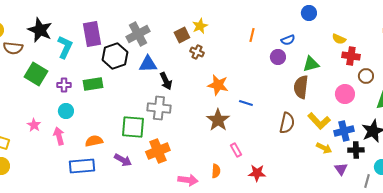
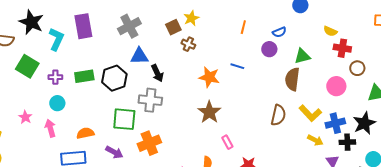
black hexagon: (115, 56) -> (114, 78), moved
blue line: (246, 103) -> (237, 66), moved

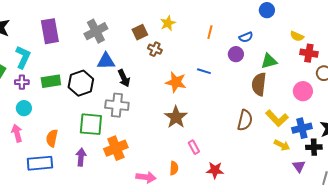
yellow star: (191, 18) -> (168, 23), moved
cyan L-shape: (56, 39) -> (23, 57), moved
orange semicircle: (85, 133) -> (52, 138), turned -66
purple arrow: (114, 152) -> (81, 157), turned -114

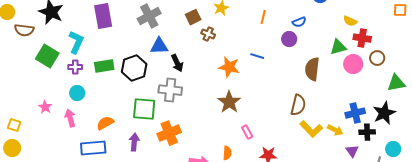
green triangle: (269, 61) -> (338, 47), moved
pink circle: (303, 91) -> (353, 64), moved
yellow L-shape: (277, 118) -> (311, 129), moved
orange semicircle: (52, 138) -> (105, 123), turned 48

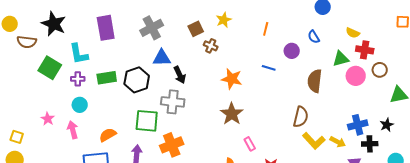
blue semicircle: (299, 22) -> (314, 37), moved, turned 80
cyan L-shape: (76, 42) -> (79, 54), turned 145
blue line: (257, 56) -> (269, 68), moved
black star: (384, 113) -> (387, 125), size x0.6

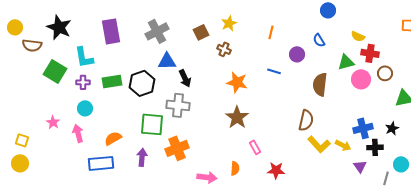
brown cross: (211, 46) -> (224, 49), moved

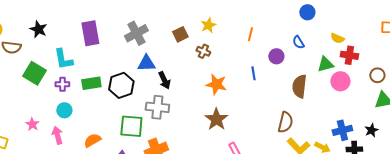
black star: (59, 27) -> (38, 29), size x0.7
blue line: (274, 71) -> (253, 73), turned 64
brown circle: (385, 73) -> (377, 75), moved

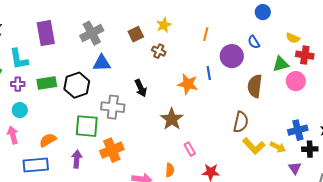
purple circle: (276, 56) -> (232, 56), size x1.5
black arrow: (164, 80) -> (141, 88), moved
orange star: (216, 84) -> (188, 84), moved

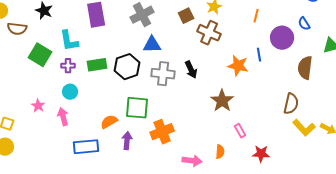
brown cross: (159, 51) -> (209, 33), size x1.6
gray cross: (113, 107) -> (163, 74), moved
orange semicircle: (48, 140) -> (109, 122), moved

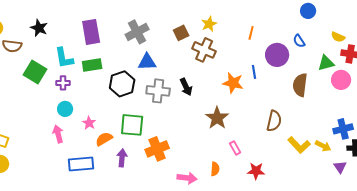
green rectangle: (97, 65) -> (92, 65), moved
brown semicircle: (291, 104) -> (274, 121), moved
pink star: (38, 106) -> (89, 123), moved

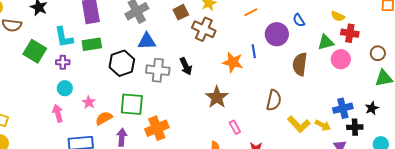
orange line: (251, 33) -> (251, 12), turned 48

